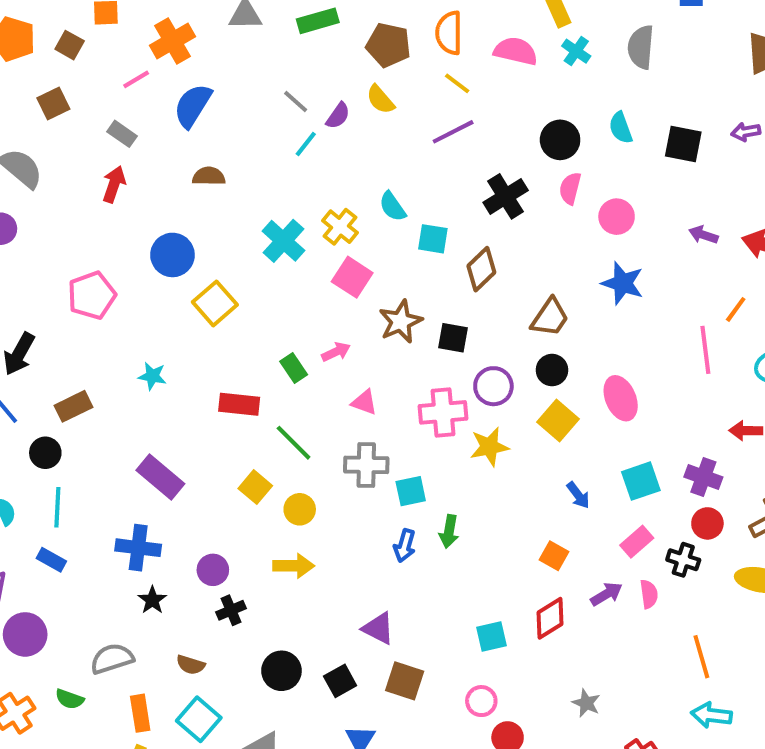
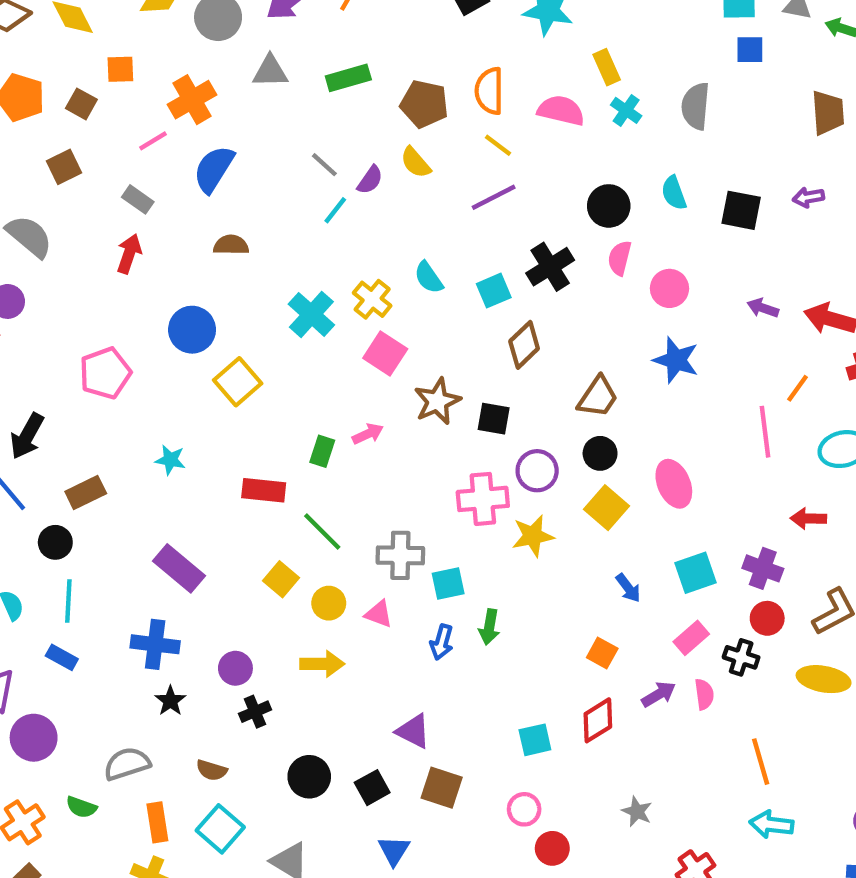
cyan square: (433, 239) -> (494, 291), moved, turned -32
green rectangle: (294, 368) -> (322, 451), turned 52
pink triangle: (364, 402) -> (379, 614), moved

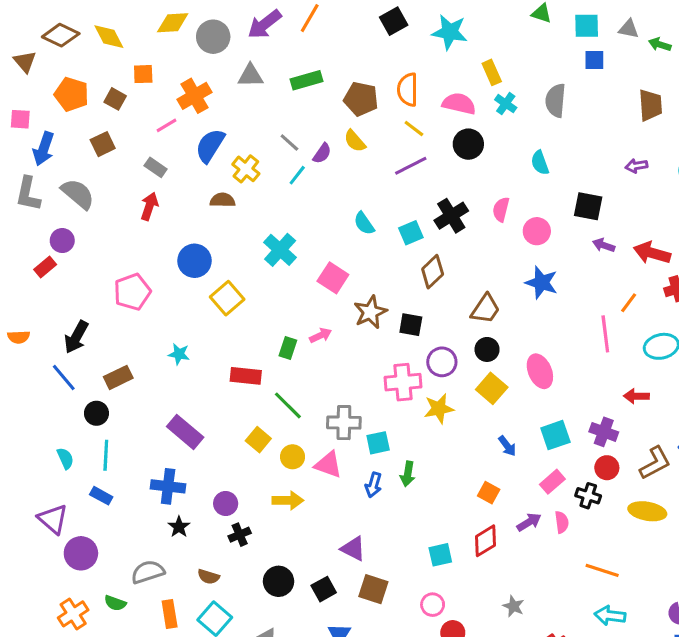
black circle: (609, 206) -> (468, 144), moved
black square: (741, 210) -> (588, 206), moved
yellow cross: (372, 299) -> (246, 169), moved
pink triangle: (379, 614) -> (328, 465), size x1.4
orange line: (761, 762) -> (602, 570), turned -56

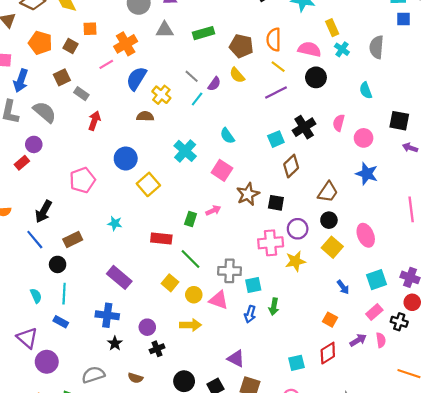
gray rectangle: (156, 167) -> (81, 94), moved
cyan semicircle: (364, 223) -> (227, 136), moved

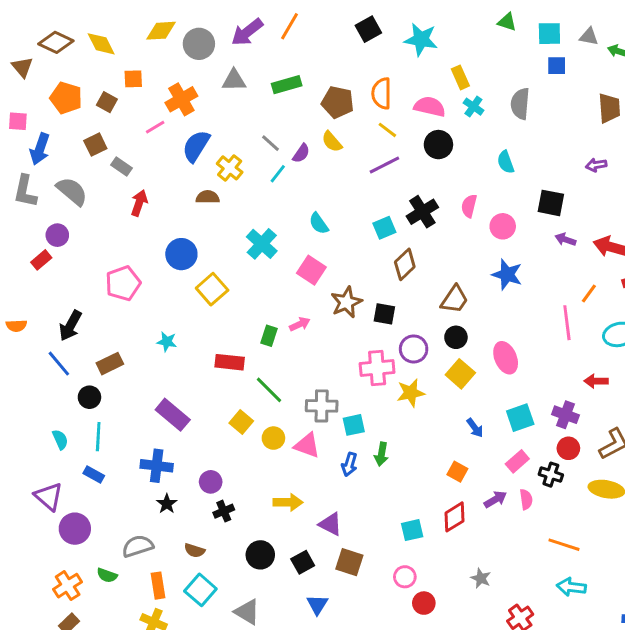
yellow arrow: (191, 325) -> (288, 502), moved

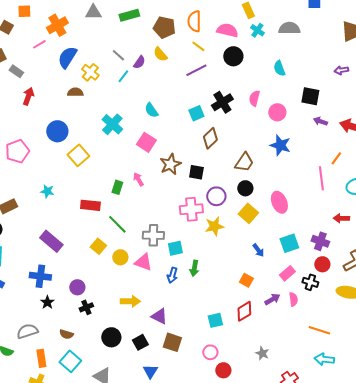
gray semicircle: (520, 104) -> (289, 28), turned 85
pink arrow: (300, 324) -> (138, 179), turned -96

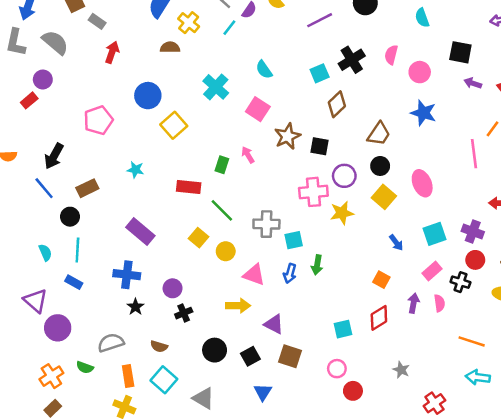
pink triangle: (143, 262) -> (254, 275), moved
purple arrow: (272, 299) -> (413, 303), turned -49

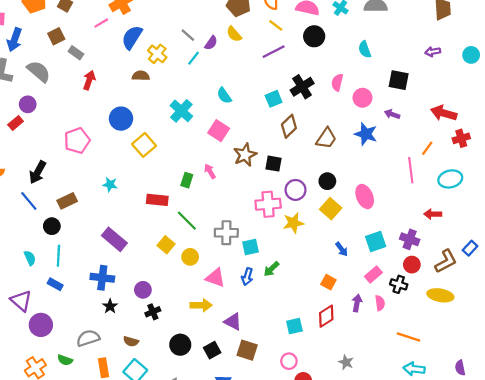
purple arrow: (473, 83) -> (392, 114), moved
brown trapezoid: (379, 134) -> (326, 138), moved
green arrow: (317, 265) -> (271, 269), turned 35

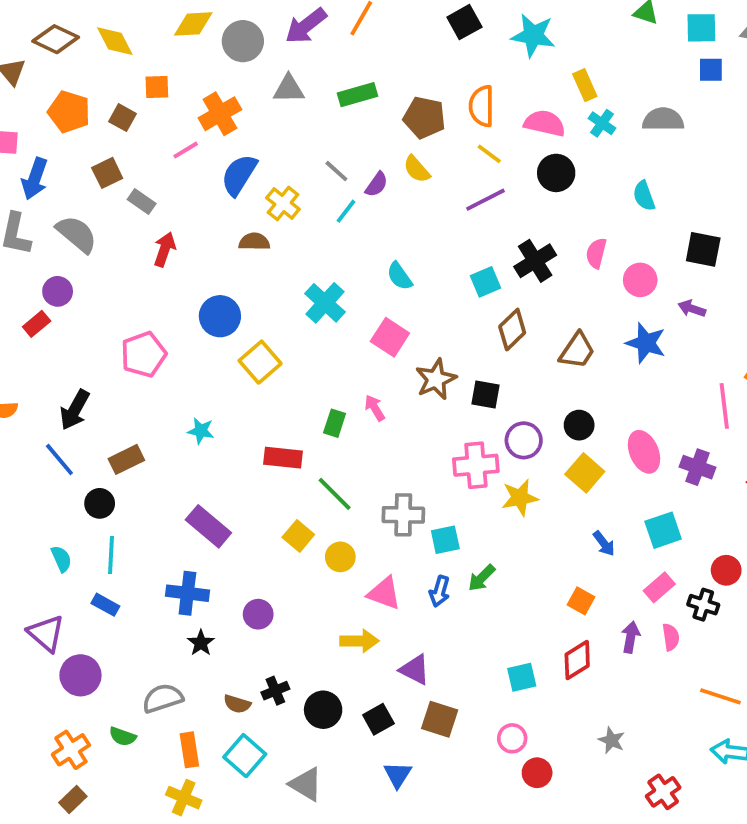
purple cross: (410, 239) -> (697, 467), moved
black cross: (153, 312) -> (275, 691), moved

